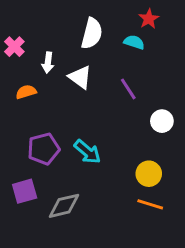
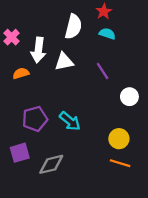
red star: (149, 19) -> (104, 11), moved
white arrow: (48, 63) -> (38, 50), size x1.5
white triangle: (80, 77) -> (64, 62), turned -48

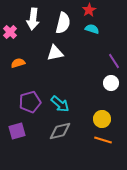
white arrow: (38, 50) -> (33, 19), moved
purple line: (103, 71) -> (114, 61), moved
gray diamond: (51, 164) -> (60, 131), moved

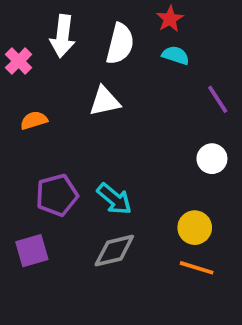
purple line: (114, 61) -> (218, 99), moved

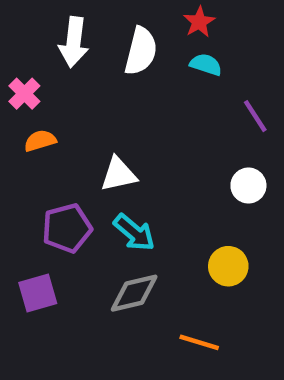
pink cross: (19, 61) -> (24, 94), moved
white triangle: (105, 101) -> (118, 174), moved
orange line: (197, 268) -> (199, 342), moved

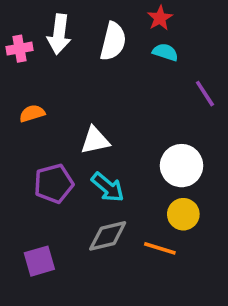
pink cross: (24, 94) -> (19, 49), moved, turned 35
white circle: (248, 186) -> (182, 166), moved, size x1.5
purple square: (38, 293) -> (39, 261), moved
orange line: (199, 342) -> (160, 248), moved

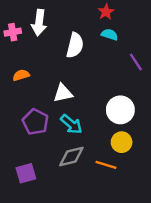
white semicircle: (113, 41) -> (75, 45), moved
purple pentagon: (54, 184) -> (35, 122), turned -30

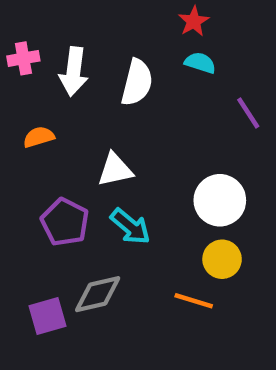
white arrow: (39, 23) -> (74, 72), moved
gray diamond: (71, 157) -> (98, 294), moved

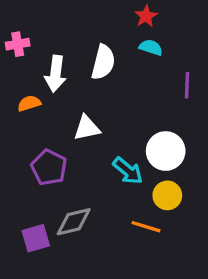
white arrow: (74, 72) -> (55, 74), moved
purple line: (248, 113) -> (187, 85), turned 35
cyan arrow: (130, 226) -> (128, 171), moved

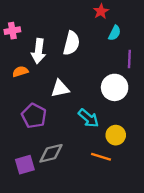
cyan semicircle: (151, 47) -> (115, 33), moved, turned 98
white circle: (166, 151) -> (115, 87), moved

